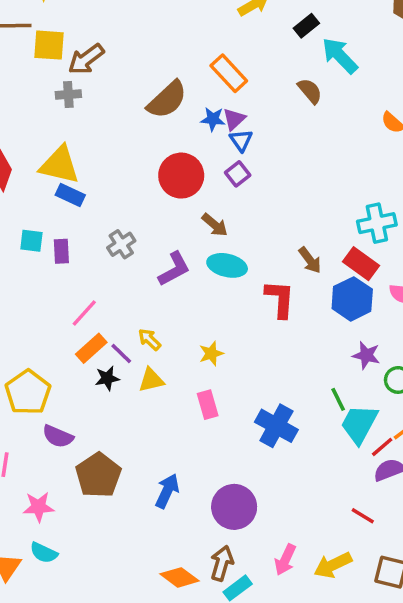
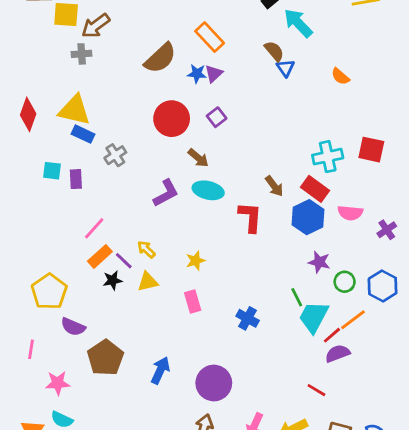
blue triangle: (241, 140) -> (285, 68), moved
gray cross: (121, 244) -> (115, 155), moved
blue cross: (276, 426) -> (248, 318), size x0.7

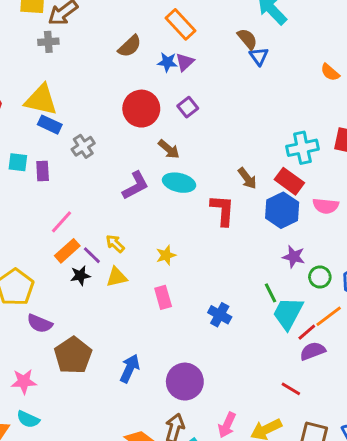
brown semicircle: (160, 58) -> (130, 46), size x0.7
orange semicircle: (340, 76) -> (330, 72), moved

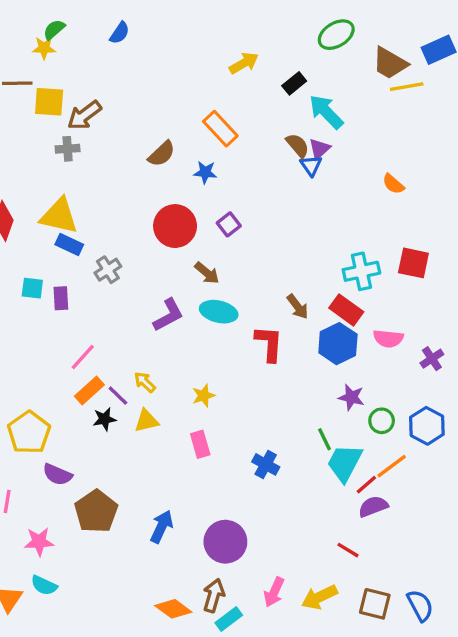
purple triangle: (185, 62) -> (319, 149), moved

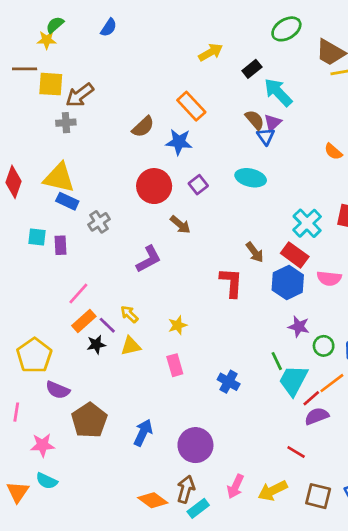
blue star: (205, 172) -> (179, 142), size x1.4
cyan cross: (361, 271) -> (307, 223), turned -32
cyan ellipse: (219, 312) -> (251, 178), moved

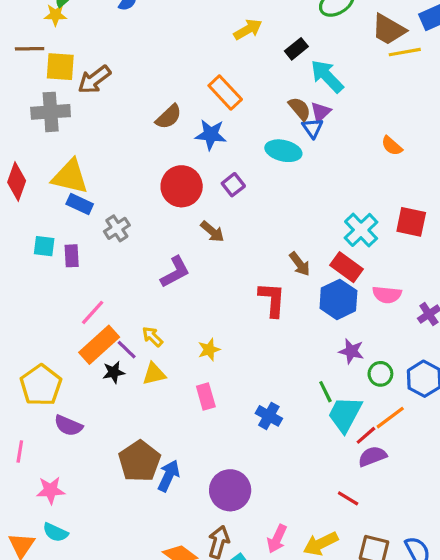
gray cross: (66, 123) -> (51, 112), moved, size x1.6
cyan ellipse: (251, 178) -> (283, 151), moved
orange rectangle: (84, 321) -> (99, 345), size x1.4
brown pentagon: (89, 420) -> (140, 461), moved

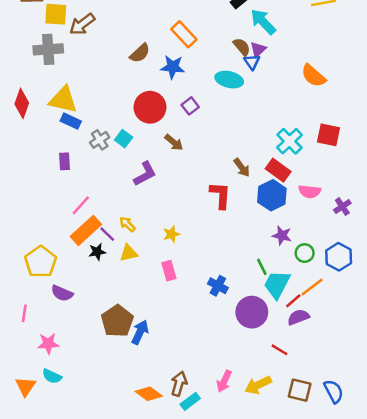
orange semicircle: (392, 146) -> (313, 76), size x1.5
cyan square: (44, 246) -> (124, 139), moved, turned 30
purple circle: (230, 490) -> (252, 312), moved

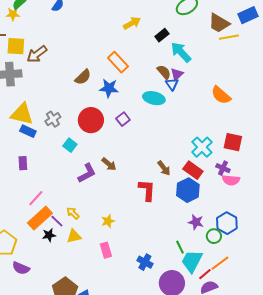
gray cross: (100, 140) -> (53, 119), moved
brown arrow: (174, 142) -> (109, 164), moved
pink semicircle: (310, 191) -> (231, 180), moved
purple cross: (342, 207) -> (223, 168), moved, turned -32
blue hexagon: (339, 257) -> (227, 223), moved

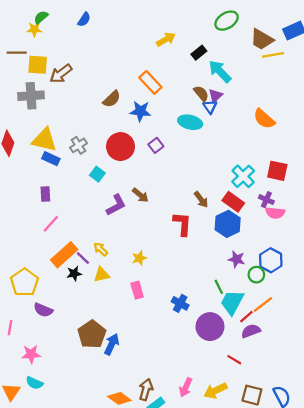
pink line: (36, 198) -> (51, 224), moved

